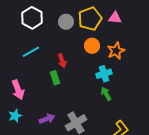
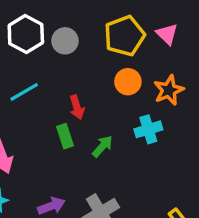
pink triangle: (115, 18) -> (167, 34), turned 40
gray circle: (66, 22) -> (65, 41), moved
green arrow: (106, 94) -> (102, 146), moved, turned 72

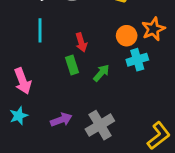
orange circle: (128, 82) -> (127, 36), moved
cyan line: (24, 92) -> (40, 30), turned -60

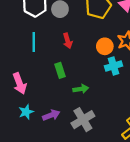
red arrow: (81, 42) -> (68, 41), moved
green arrow: (101, 73) -> (81, 89), moved, turned 40
cyan star: (19, 116) -> (26, 112), moved

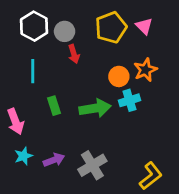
red arrow: (68, 41) -> (74, 54), moved
green rectangle: (60, 70) -> (54, 106), moved
green arrow: (81, 89) -> (95, 108), moved, size x1.6

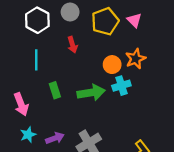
gray circle: (65, 31) -> (70, 12), moved

